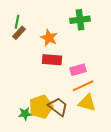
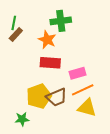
green cross: (80, 20) -> (61, 21), moved
yellow pentagon: (41, 107) -> (39, 96), moved
brown trapezoid: (58, 107) -> (57, 97), moved, turned 120

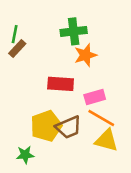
orange star: (47, 40) -> (85, 55), moved, turned 30
orange line: (83, 90) -> (101, 118), turned 55

